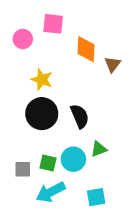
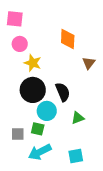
pink square: (53, 24) -> (15, 19), moved
pink circle: (23, 39) -> (20, 44), moved
brown triangle: (113, 64) -> (89, 63), moved
cyan circle: (73, 159) -> (47, 111), moved

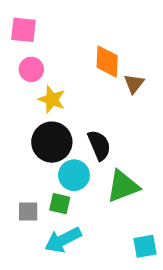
brown triangle: (89, 63) -> (134, 84), moved
green triangle: (78, 118) -> (123, 186), size x1.6
cyan square: (76, 156) -> (145, 246), moved

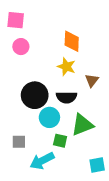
brown triangle: (134, 84) -> (92, 80), moved
yellow star: (52, 99) -> (66, 67), moved
black semicircle: (99, 145) -> (66, 97), turned 114
green square: (60, 204) -> (60, 141), moved

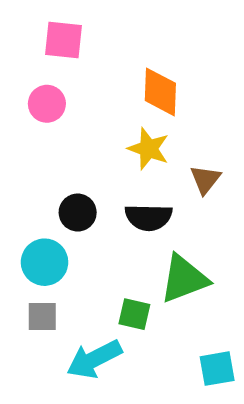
pink square: (16, 20) -> (63, 40), moved
black circle: (35, 95) -> (78, 213), size x0.6
cyan circle: (49, 117) -> (45, 262), moved

